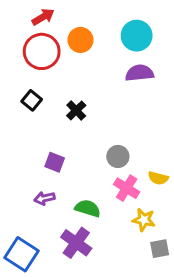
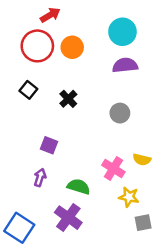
red arrow: (43, 17) -> (50, 15), moved
orange circle: (80, 40) -> (72, 47), moved
gray circle: (118, 156) -> (120, 113), moved
purple arrow: (45, 198) -> (40, 178), turned 120

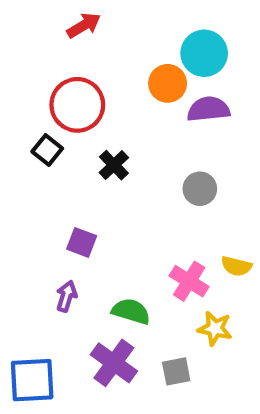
red circle: (37, 46) -> (77, 105), moved
orange circle: (72, 47) -> (168, 83), moved
gray square: (143, 223) -> (176, 371), moved
blue square: (19, 228) -> (32, 380), turned -36

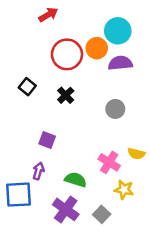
red circle: (77, 105) -> (67, 54), moved
gray square: (176, 371) -> (102, 214), turned -35
blue square: (32, 380) -> (19, 195), moved

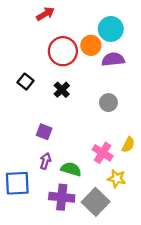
yellow semicircle: (136, 154) -> (128, 145), turned -77
purple arrow: (38, 171) -> (45, 161), moved
purple cross: (66, 209) -> (62, 197), turned -30
gray square: (102, 214) -> (96, 202), size x1.6

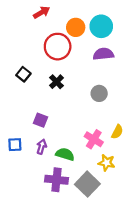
orange circle: (91, 45) -> (76, 27), moved
blue square: (17, 183) -> (15, 145), moved, size x0.6

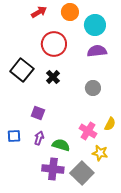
orange circle: (76, 27) -> (70, 12), moved
black square: (23, 74) -> (22, 70), size x1.6

